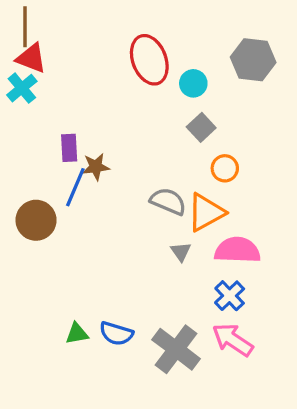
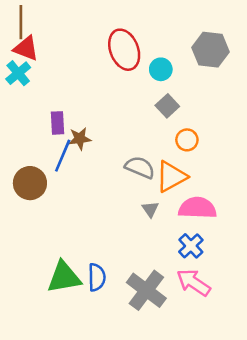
green triangle: (77, 334) -> (64, 277), size x1.8
blue semicircle: (116, 334) -> (97, 277), turned -108

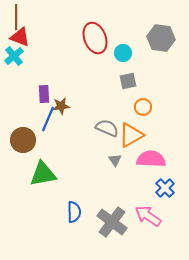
gray square: (167, 106) -> (128, 81), turned 30
blue cross: (191, 246) -> (165, 188), moved
green triangle: (64, 277) -> (43, 174), moved

